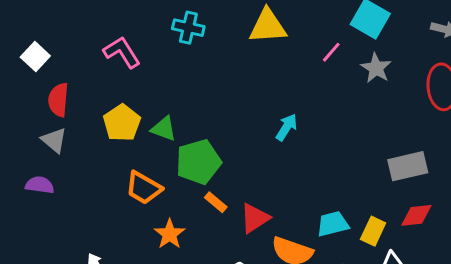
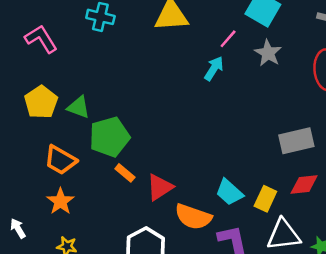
cyan arrow: (286, 127) -> (214, 69), moved
cyan trapezoid: (333, 224) -> (229, 192), turned -124
orange star: (170, 234) -> (60, 201), moved

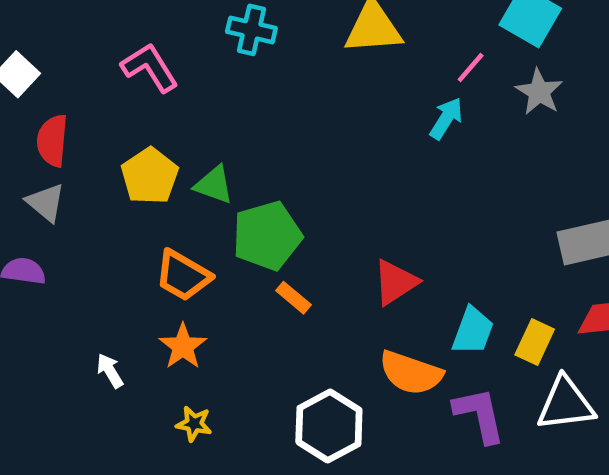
red triangle: (160, 187) -> (395, 282), moved
cyan trapezoid: (229, 192) -> (473, 331), turned -112
white arrow: (18, 228) -> (110, 371), moved

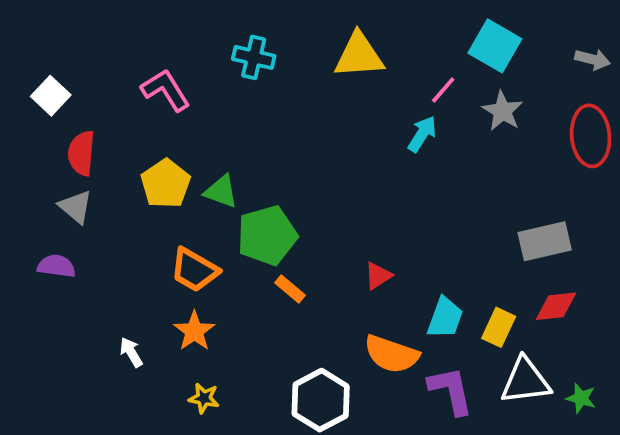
red triangle: (395, 282) -> (378, 276), size x0.7

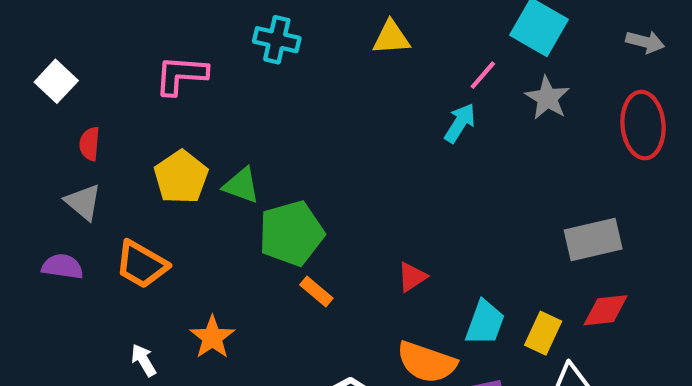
yellow triangle: (359, 56) -> (391, 38), size x0.7
pink L-shape: (166, 90) -> (181, 75), turned -54
red semicircle: (81, 153) -> (89, 144), size x0.7
orange trapezoid: (194, 270) -> (142, 264), moved

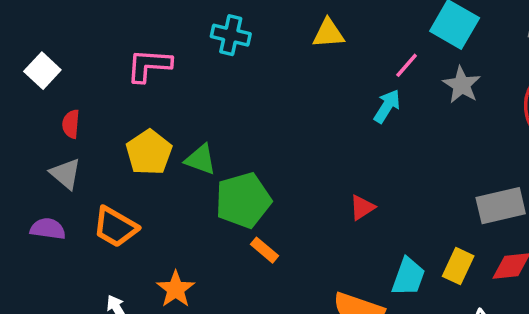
red triangle: (412, 277) -> (362, 207), moved
yellow rectangle: (543, 333) -> (458, 266), moved

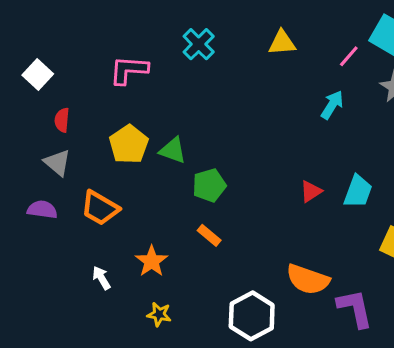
cyan cross: (231, 35) -> (199, 44), turned 32
pink line: (407, 65) -> (349, 56), moved
green pentagon: (243, 200) -> (209, 185), size x0.7
orange rectangle: (264, 250) -> (209, 235), moved
cyan trapezoid: (408, 277) -> (358, 191), moved

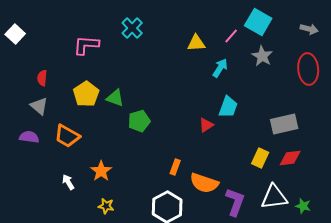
yellow triangle: (282, 43) -> (196, 43), moved
white square: (38, 75) -> (15, 34), moved
cyan trapezoid: (358, 191) -> (228, 107), moved
orange rectangle: (209, 235) -> (175, 167), moved, turned 70
purple L-shape: (355, 308) -> (235, 202), turned 32

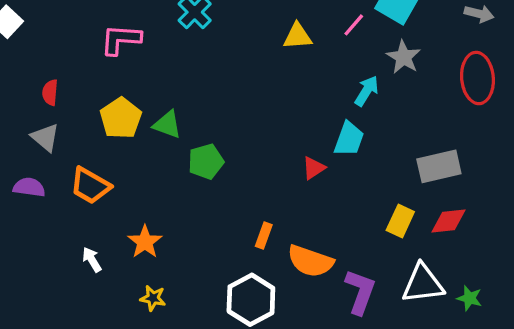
cyan arrow: (220, 68) -> (367, 91), moved

